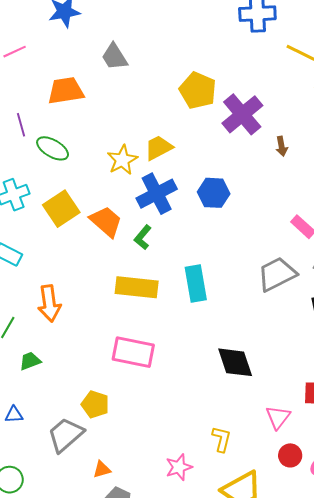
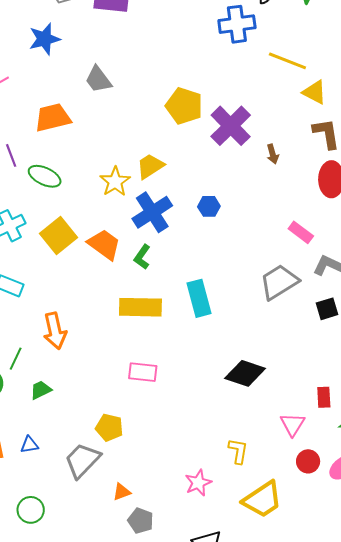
blue hexagon: (214, 193) -> (209, 206), size x0.7
pink rectangle: (133, 352) -> (143, 372), size x0.7
black diamond: (235, 362) -> (245, 373), turned -48

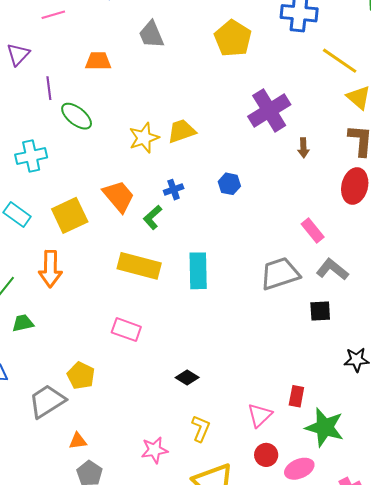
yellow pentagon: (184, 106) -> (233, 38), moved
orange trapezoid: (53, 118) -> (98, 61), size x0.7
blue cross: (152, 212) -> (174, 190), moved, size x0.5
yellow square: (59, 235) -> (70, 215), moved
black diamond: (245, 373) -> (187, 377), moved, size x0.6

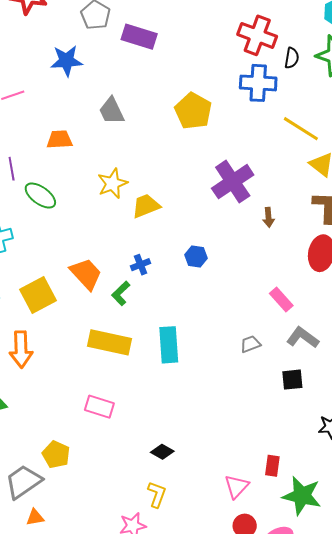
yellow star: (144, 138) -> (112, 183), moved
gray trapezoid: (280, 274) -> (250, 344), size x0.5
yellow L-shape: (201, 429) -> (157, 494), moved
orange triangle: (78, 441) -> (35, 517), moved

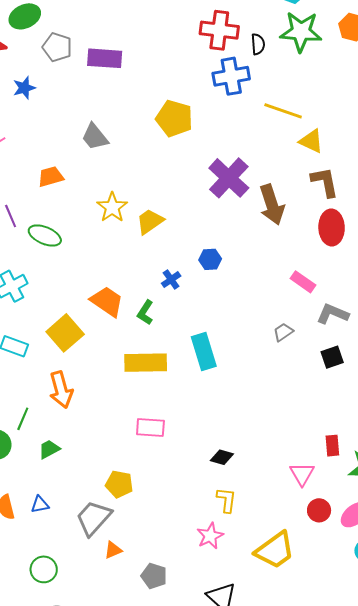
blue star: (67, 61) -> (24, 88), moved, size x0.7
brown arrow: (268, 217) -> (272, 205), size x2.0
blue cross: (141, 265) -> (171, 280), moved

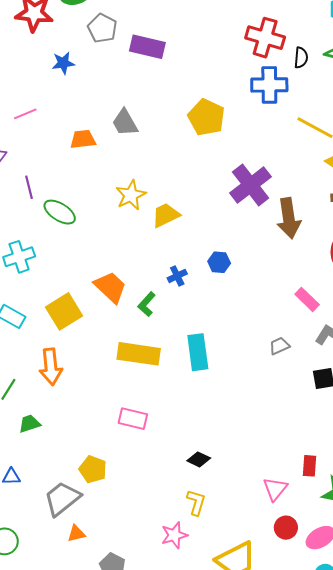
orange trapezoid: (51, 177) -> (83, 139), moved

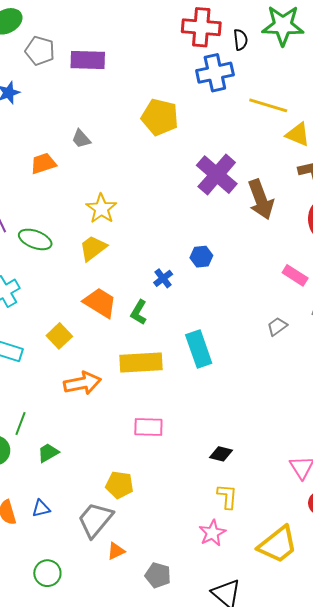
gray trapezoid: (125, 123) -> (81, 139), size x0.7
yellow trapezoid: (166, 215) -> (93, 248), moved
yellow square: (64, 311) -> (59, 336), size x0.7
orange arrow: (51, 367) -> (82, 383), moved, turned -84

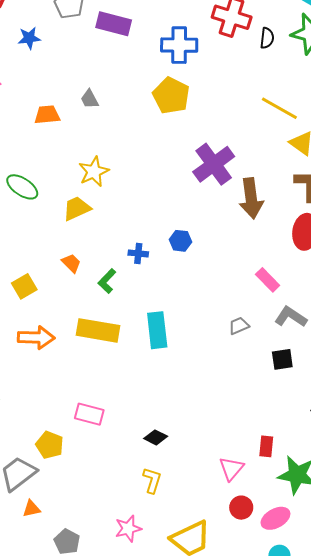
blue cross: (215, 73) -> (179, 45), moved
blue cross: (163, 278) -> (138, 253), turned 30
orange trapezoid: (100, 303) -> (71, 263), size x0.6
pink rectangle: (148, 427) -> (89, 414), moved
pink star: (212, 533) -> (128, 529), moved

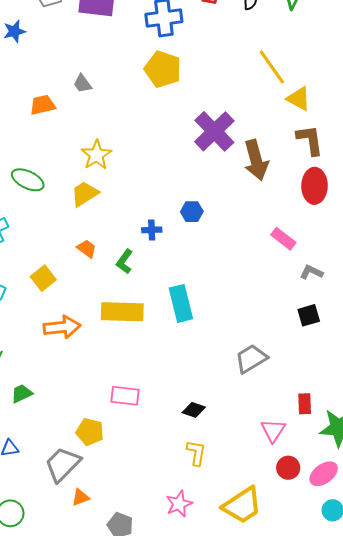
yellow line: (279, 108) -> (272, 67), turned 33
gray L-shape: (291, 317) -> (311, 272), size x0.7
gray trapezoid: (239, 326) -> (251, 359), moved, size x1.6

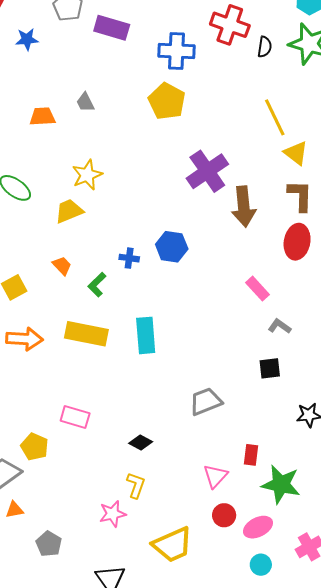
blue hexagon: (192, 212) -> (172, 247), size x1.4
pink star: (179, 504) -> (113, 514), moved

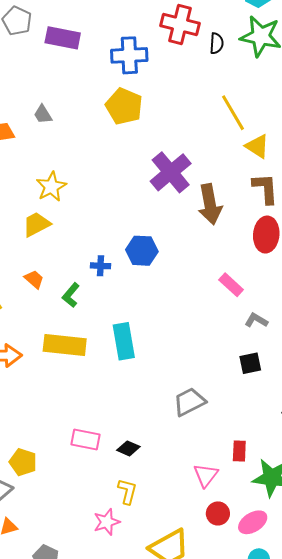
pink rectangle: (75, 417) -> (86, 439), moved

